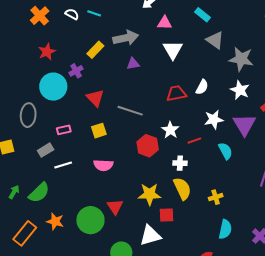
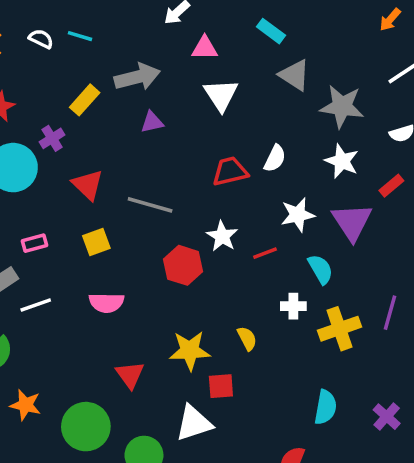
white cross: (180, 163) -> (293, 306), moved
yellow semicircle: (182, 189) -> (247, 338), size x0.6
yellow cross: (216, 197) -> (340, 329), moved, size x1.6
green circle: (90, 220) -> (86, 427), moved

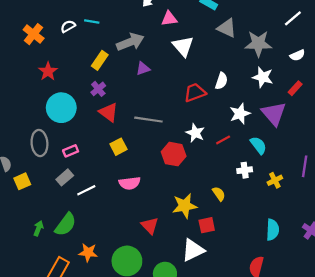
white semicircle: (41, 39) -> (68, 26), turned -48
purple cross: (52, 138) -> (98, 89), moved
pink rectangle: (35, 243) -> (71, 151), moved
yellow cross: (340, 329) -> (275, 180), size x0.6

